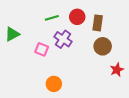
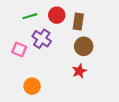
red star: (117, 70) -> (79, 71), moved

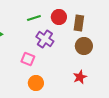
pink square: (19, 50) -> (28, 59), moved
red star: (79, 71) -> (80, 77), moved

